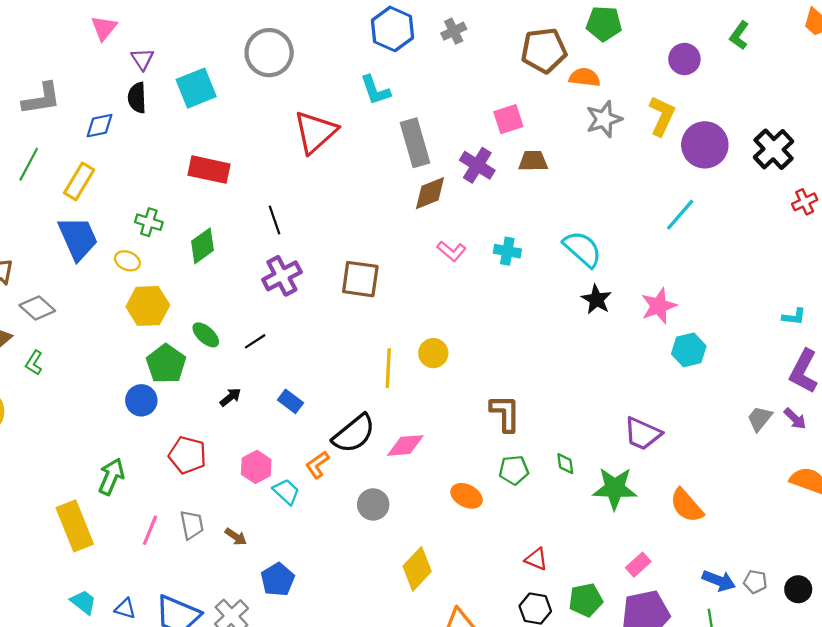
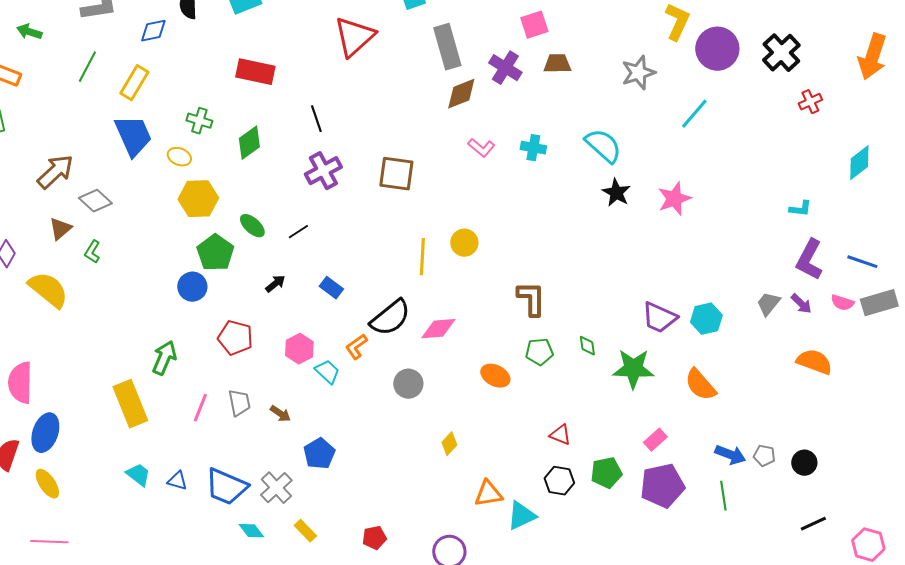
gray star: (604, 119) -> (638, 73), moved
cyan hexagon: (689, 350) -> (706, 319), moved
yellow diamond: (417, 569) -> (449, 444), size x0.6

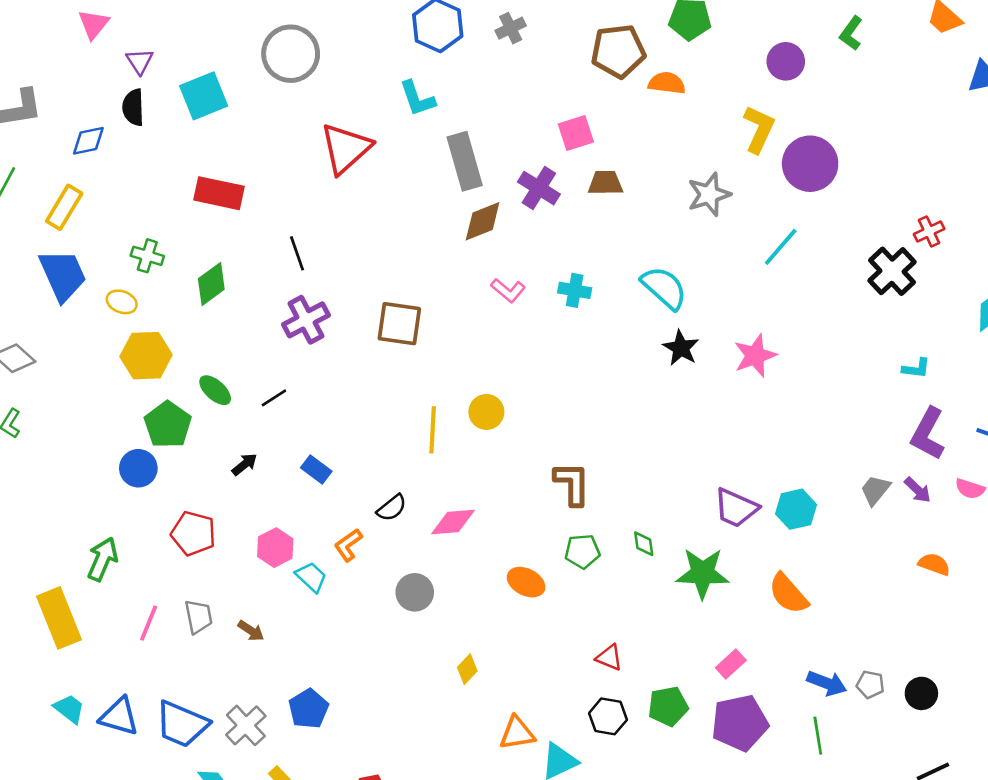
black cross: (781, 53) -> (892, 271), moved
black semicircle: (390, 318) -> (392, 508), size x0.6
orange semicircle: (814, 362) -> (934, 564), size x0.7
blue pentagon: (319, 454) -> (309, 709), moved
blue triangle: (177, 481) -> (119, 716), size x1.6

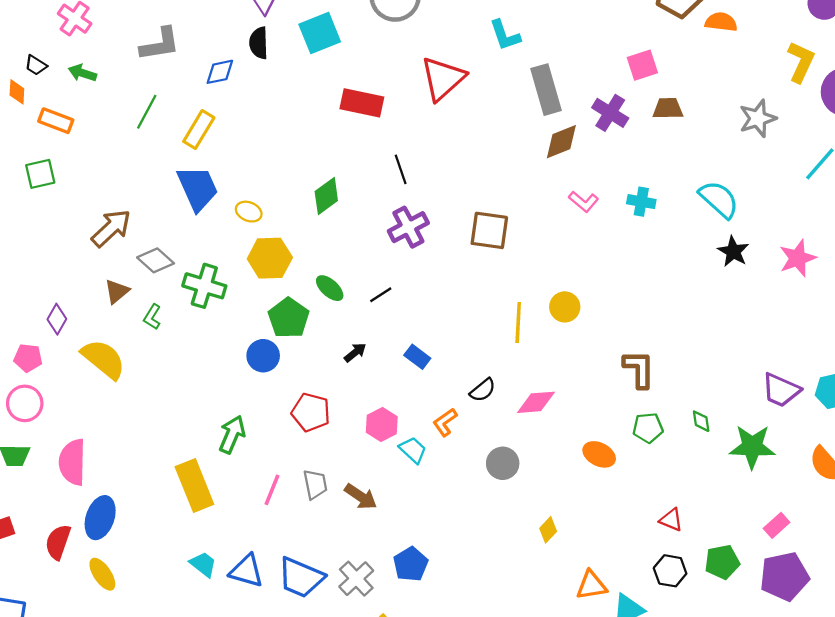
red rectangle: (219, 193) -> (362, 103), moved
green cross: (147, 256) -> (204, 286), moved, size x1.5
brown arrow: (251, 631) -> (361, 497), size x1.4

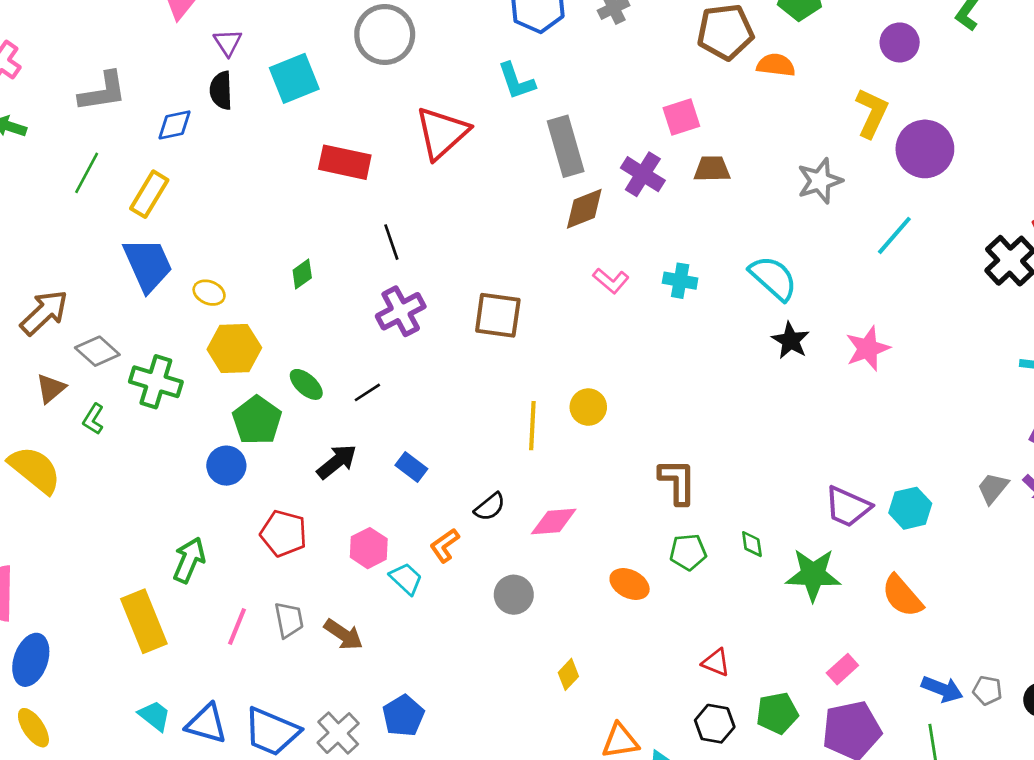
green diamond: (326, 196) -> (302, 274), size x0.7
black arrow: (355, 352) -> (337, 462), size x1.5

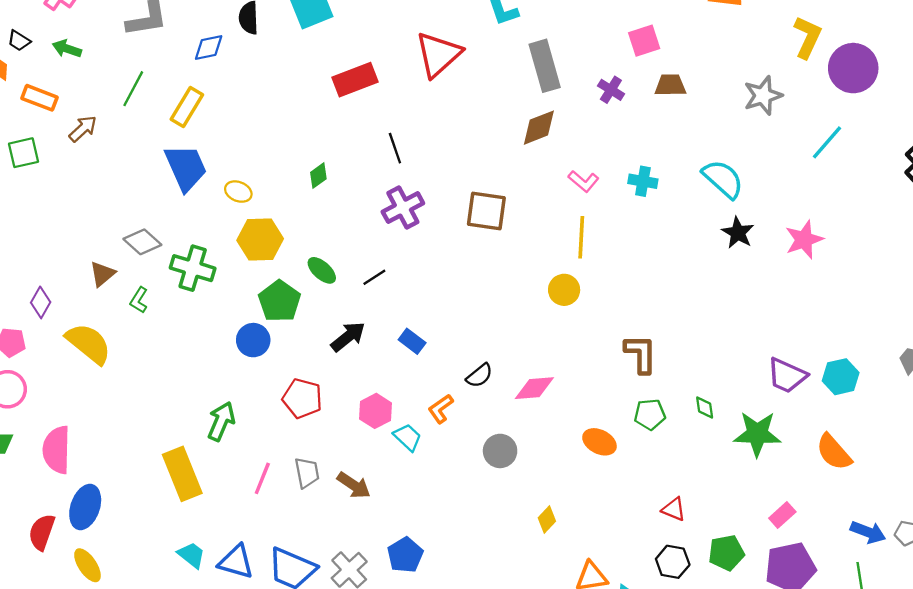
red rectangle: (345, 162) -> (355, 80), turned -33
purple cross: (643, 174) -> (611, 90), size x0.7
brown diamond: (584, 209) -> (539, 128), moved
brown arrow: (44, 313) -> (83, 129), moved, size x0.7
yellow line: (532, 426) -> (581, 237), moved

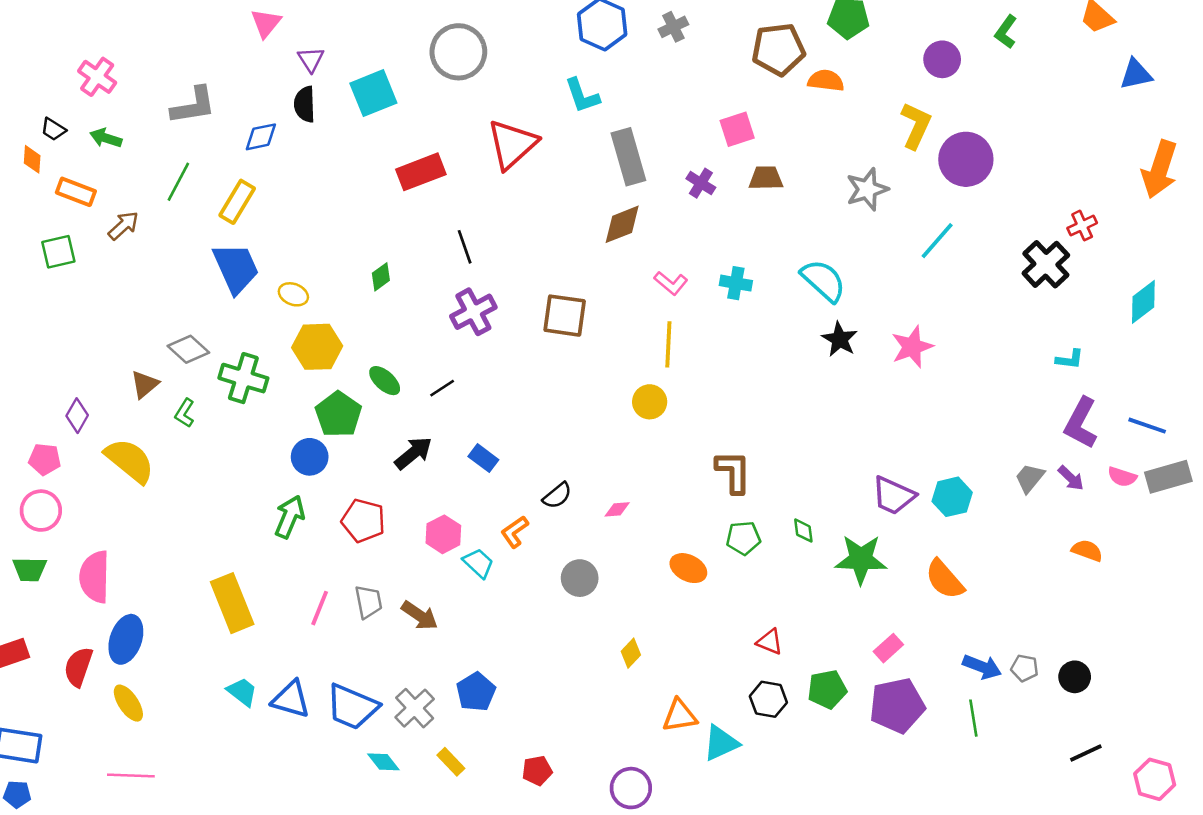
pink diamond: (534, 388) -> (617, 509), size x0.6
green arrow: (221, 421) -> (290, 517), moved

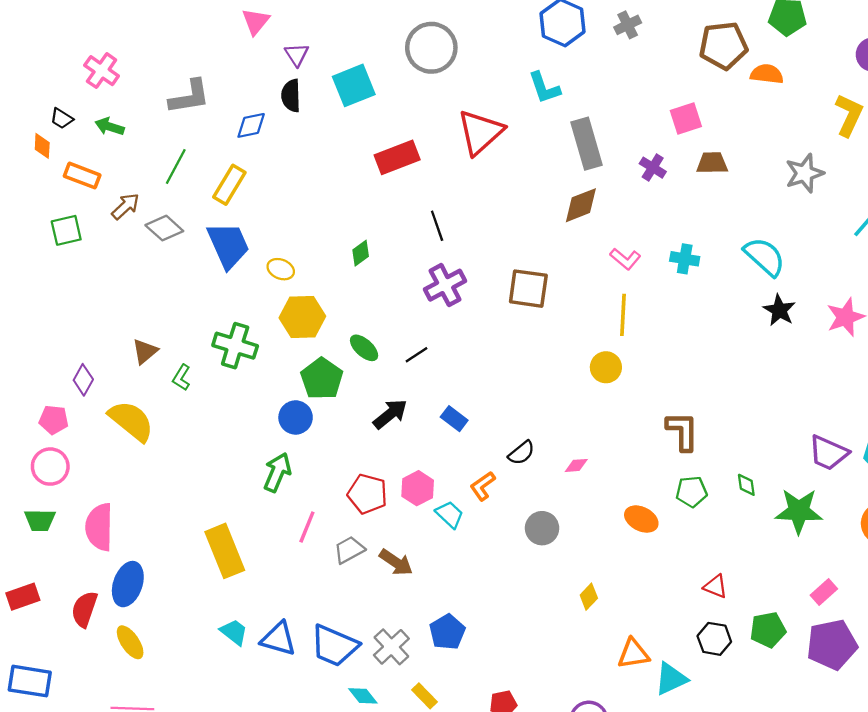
gray diamond: (188, 349) -> (164, 228), moved
red pentagon: (363, 521) -> (367, 494), moved
gray trapezoid: (368, 602) -> (349, 550), turned -108
pink line: (320, 608) -> (307, 527), moved

